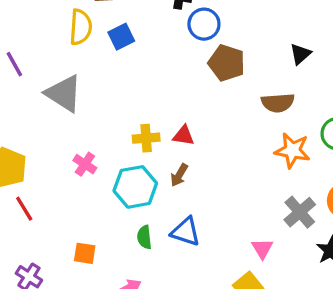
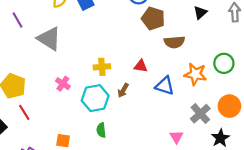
brown semicircle: (278, 103) -> (174, 42), moved
red triangle: (184, 135) -> (141, 66), moved
blue triangle: (186, 232) -> (165, 86), moved

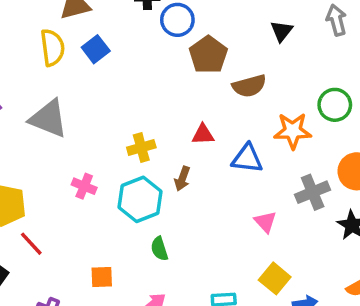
brown pentagon: (153, 18) -> (208, 55), turned 30
gray cross: (200, 114) -> (313, 192), turned 30
pink triangle: (176, 137) -> (265, 222), moved

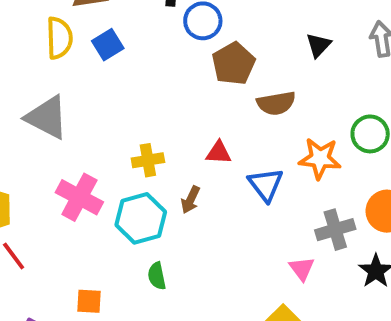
blue triangle: (247, 159) -> (266, 185), turned 40
pink cross: (84, 186) -> (79, 197), size x1.6
pink triangle: (265, 222) -> (302, 269), moved

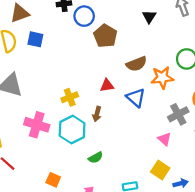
blue square: (108, 45) -> (35, 39), turned -35
brown semicircle: (276, 103) -> (136, 64), moved
green semicircle: (157, 276) -> (96, 158), moved, turned -96
orange square: (89, 301) -> (53, 180), turned 32

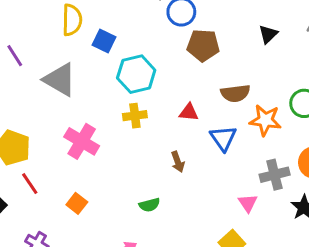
brown pentagon: (105, 36) -> (203, 45), turned 30
blue square: (35, 39) -> (104, 41), moved
brown arrow: (97, 114) -> (178, 162), moved, turned -48
cyan hexagon: (72, 129) -> (136, 74), moved
orange square: (53, 180) -> (77, 203), moved

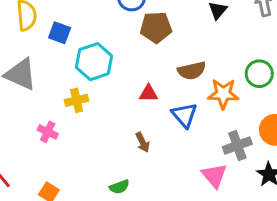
yellow cross: (135, 116) -> (77, 100), moved
pink cross: (82, 141) -> (48, 132), size x0.6
pink triangle: (248, 203) -> (214, 176), size x1.4

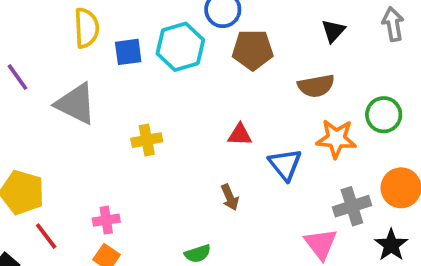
blue square: (60, 33) -> (128, 52), turned -30
cyan hexagon: (94, 62) -> (180, 47), moved
brown semicircle: (192, 71) -> (316, 86), moved
pink cross: (48, 132) -> (106, 220), moved, turned -36

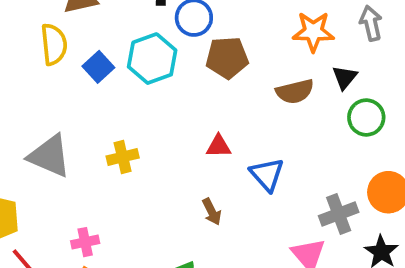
black triangle: (333, 31) -> (345, 77), moved
blue square: (128, 52) -> (98, 67), turned -32
gray triangle: (76, 104) -> (49, 156), moved
orange star: (336, 139) -> (313, 32), moved

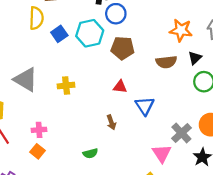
brown pentagon: (227, 58) -> (123, 48), moved
gray cross: (339, 214) -> (181, 133), turned -30

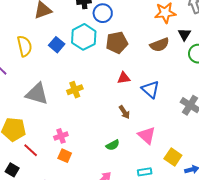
yellow semicircle: (36, 18) -> (24, 46), moved
pink triangle: (162, 153) -> (147, 135), moved

